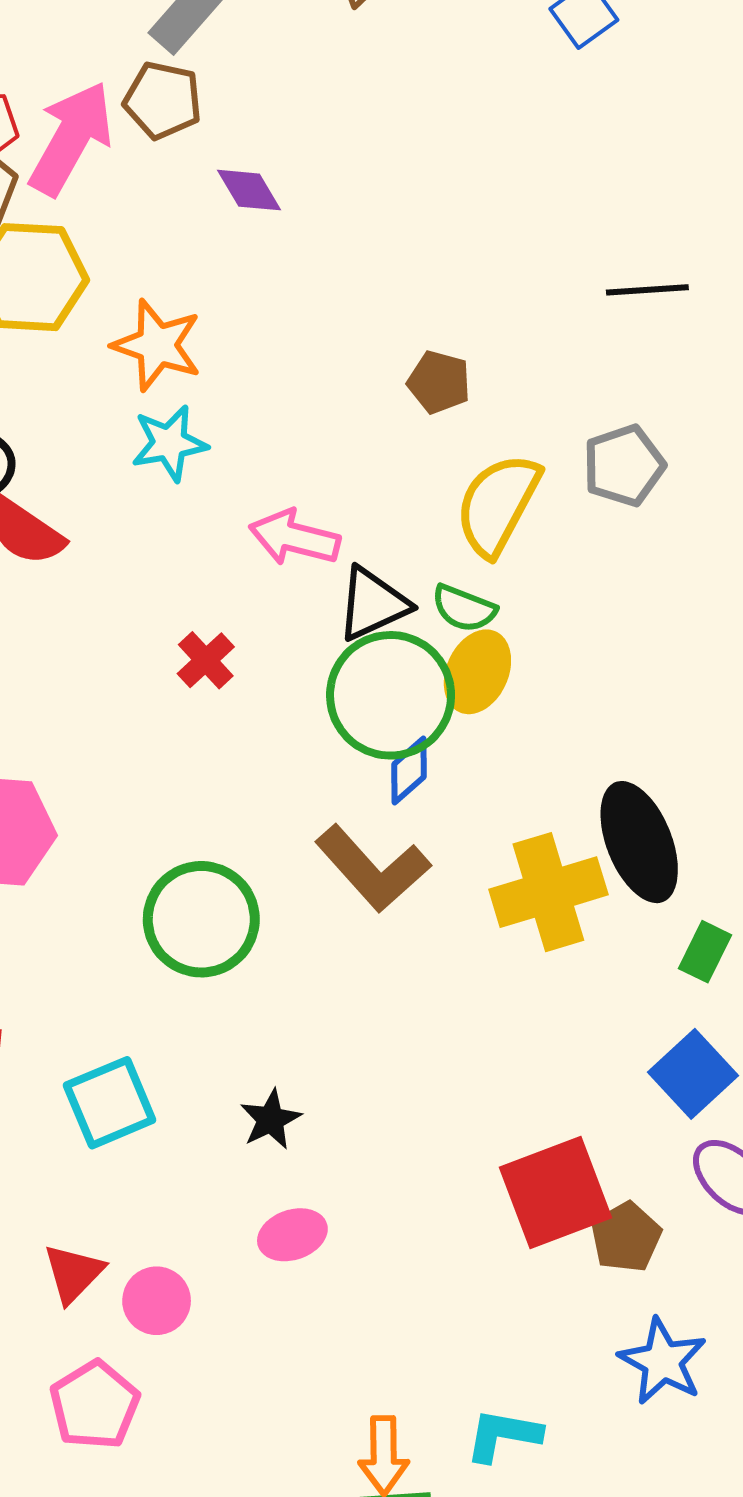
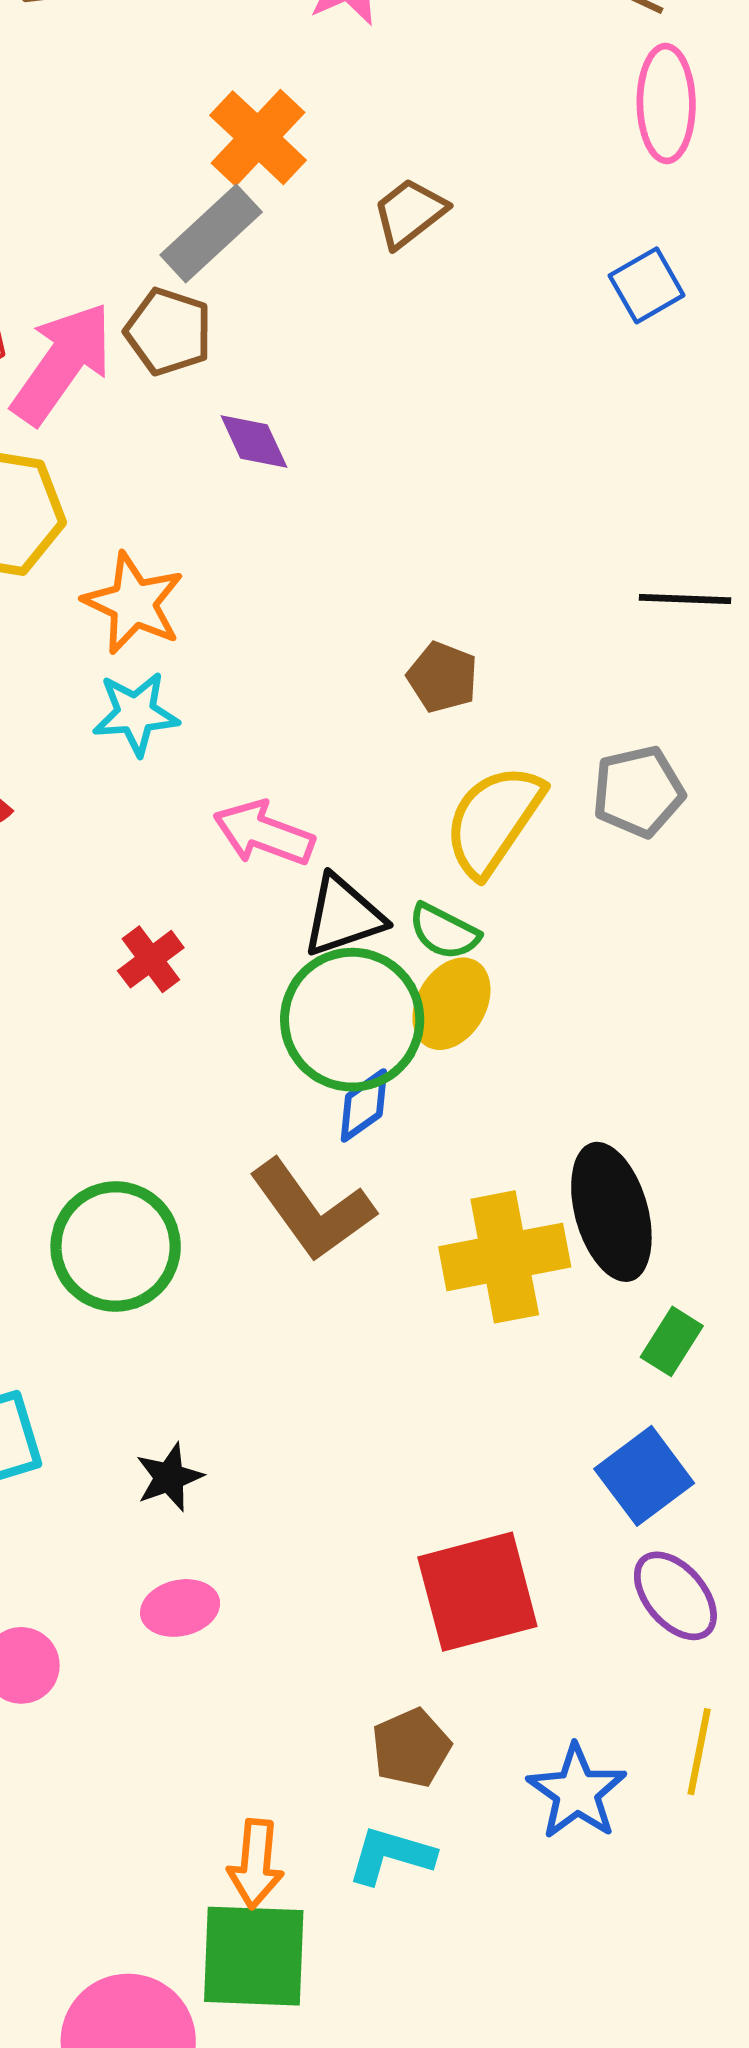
brown pentagon: (626, 1237) -> (411, 1748), moved

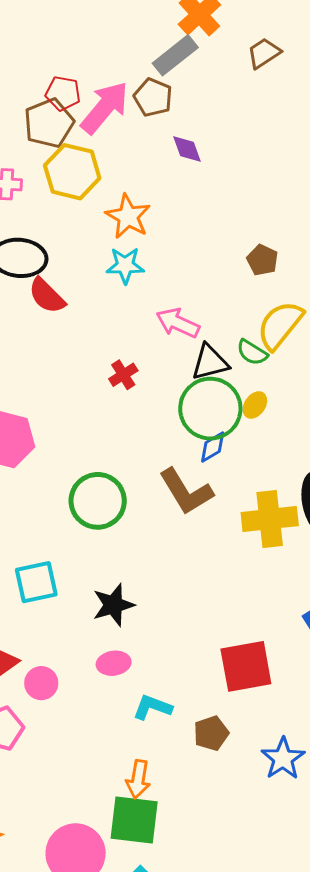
green semicircle: (444, 932) -> (252, 352), moved
yellow ellipse: (451, 1004) -> (255, 405), size x0.7
black star: (169, 1477) -> (113, 605), size x1.4
cyan L-shape: (391, 1855) -> (152, 707), moved

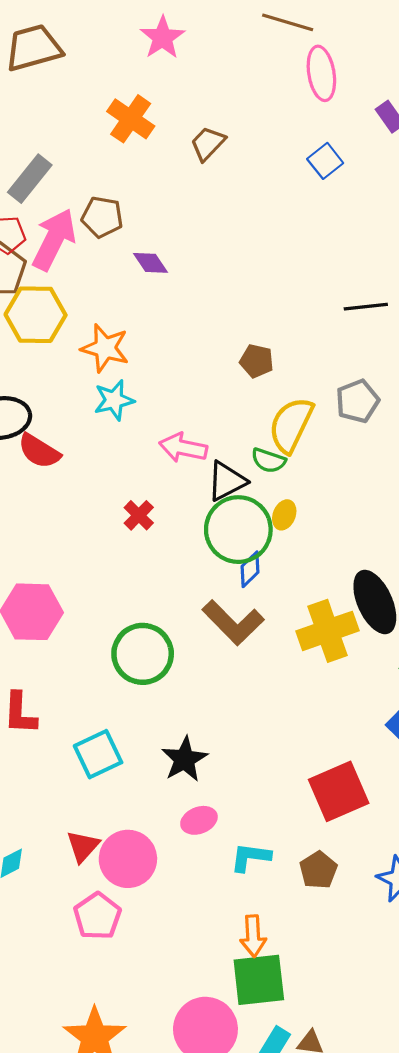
gray rectangle: (175, 55) -> (30, 179), moved
pink circle: (41, 683) -> (128, 859), size x1.6

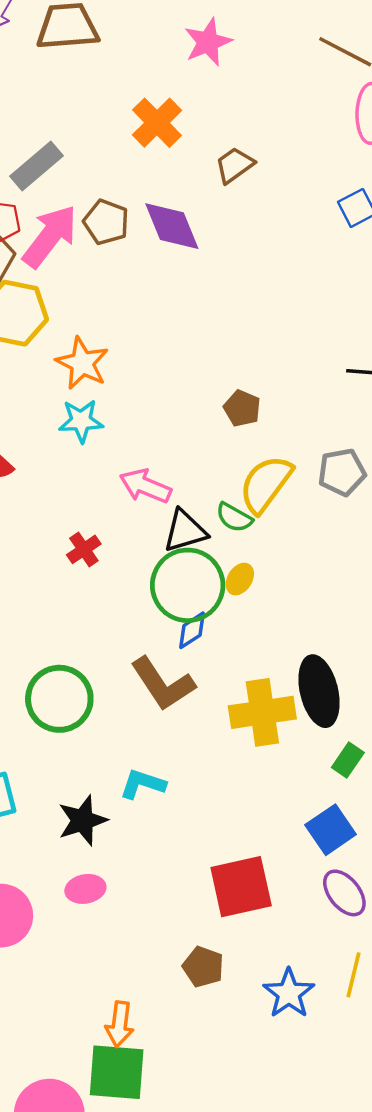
purple diamond: (150, 263) -> (172, 226), moved, size x1.6
cyan L-shape: (250, 857) -> (142, 784), moved
brown pentagon: (318, 870) -> (203, 967), turned -30

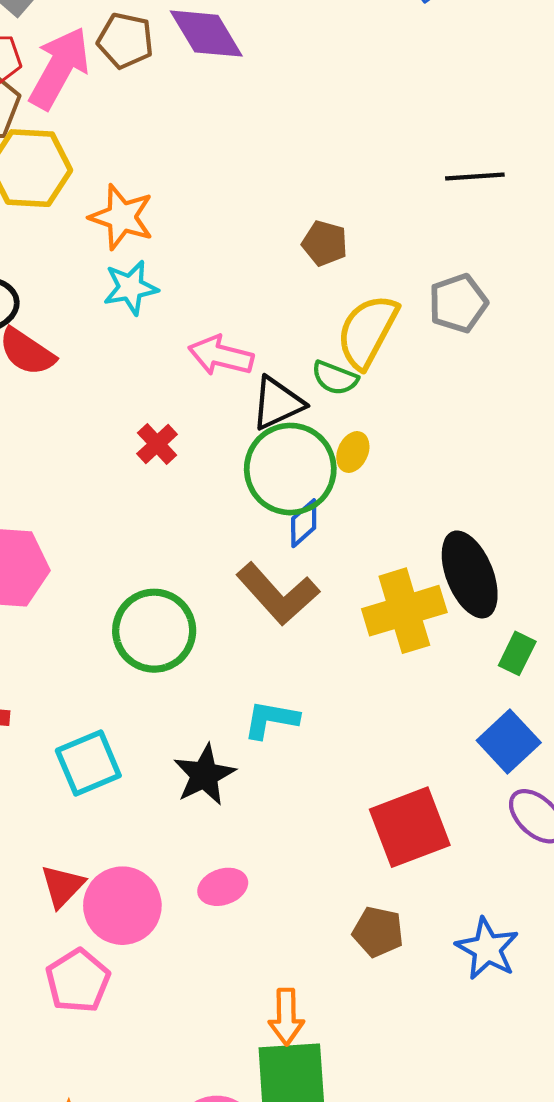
pink ellipse: (85, 889) -> (223, 887), moved

